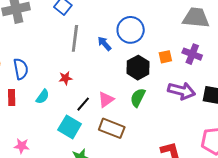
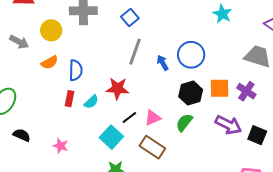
orange square: (165, 57) -> (220, 88), size x1.5
red star: (65, 78) -> (117, 88), size x1.6
red rectangle: (12, 98) -> (69, 99), moved

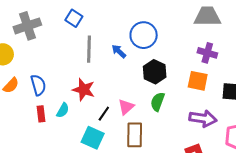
red star: (117, 88) -> (84, 90), turned 30
orange square: (220, 88) -> (198, 81), moved, turned 30
purple arrow: (228, 125) -> (203, 119), moved
brown rectangle: (152, 147) -> (135, 135), turned 75

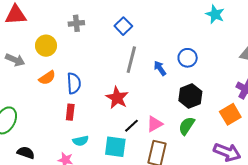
gray cross: (27, 26) -> (76, 23), size x0.6
blue circle: (144, 35) -> (188, 58), size x0.7
orange square: (198, 81) -> (230, 114), turned 35
cyan semicircle: (63, 110) -> (81, 141), moved, turned 35
cyan square: (93, 138) -> (115, 147), turned -30

